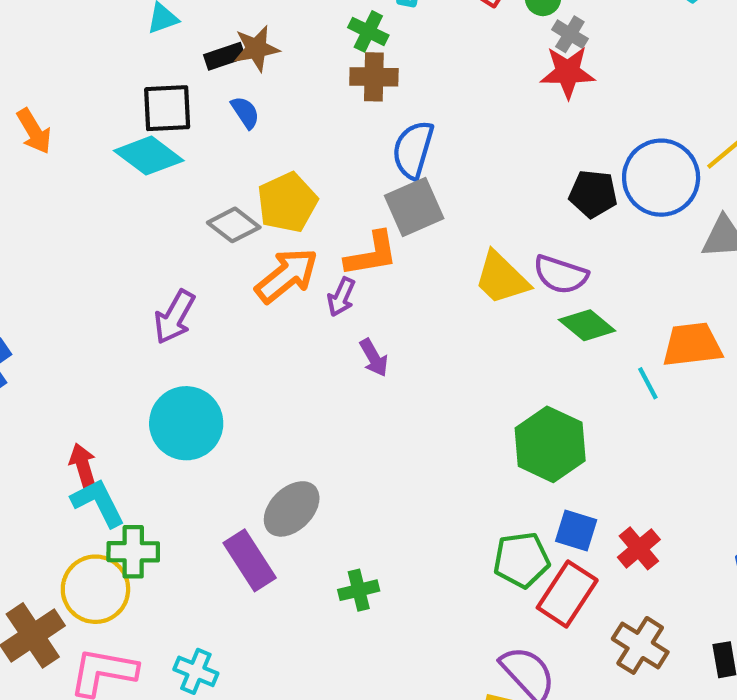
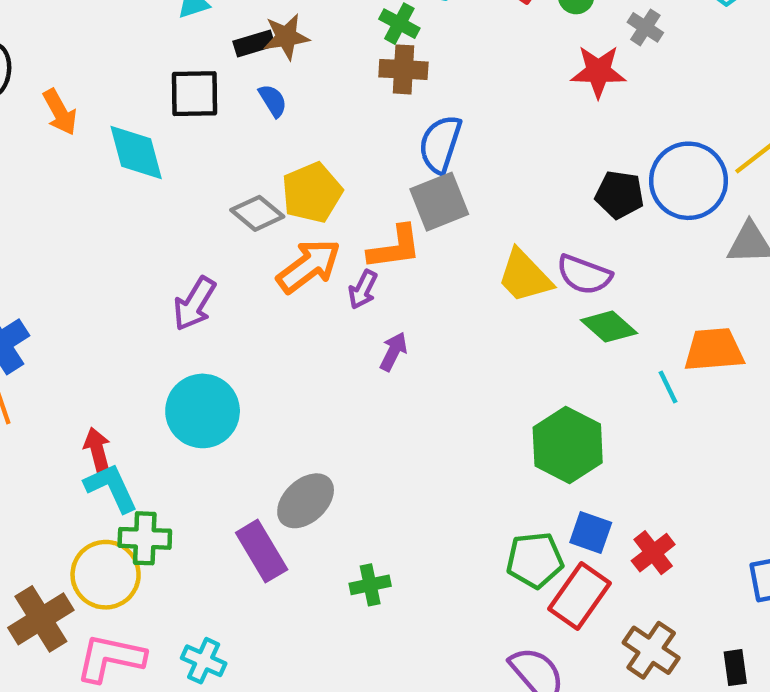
gray cross: (570, 34) -> (645, 27), moved
cyan diamond: (149, 156) -> (136, 152), moved, turned 36
purple arrow: (374, 358) -> (393, 352), turned -126

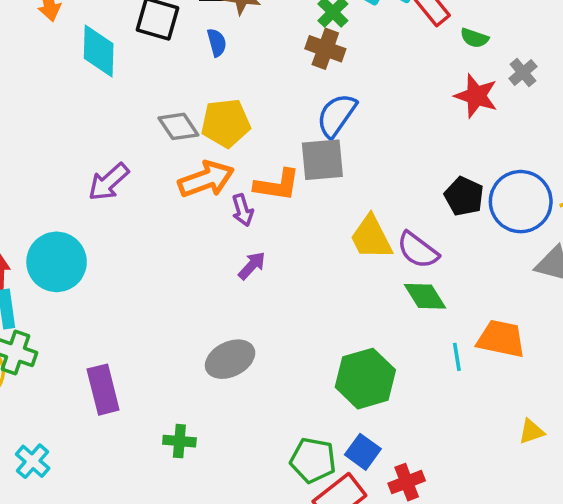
purple arrow: (363, 290) -> (243, 210), turned -60
cyan circle: (203, 411) -> (57, 262), moved
gray ellipse: (306, 501) -> (230, 359), moved

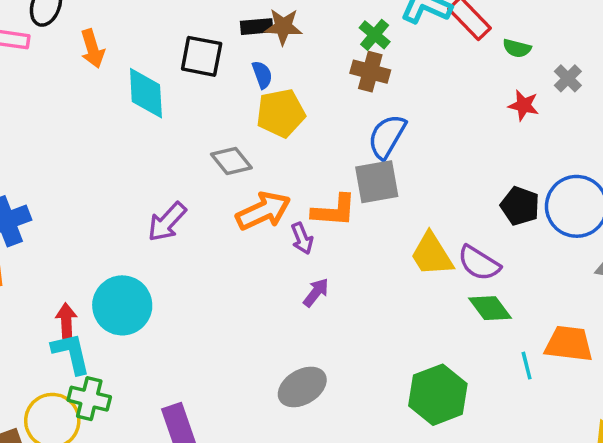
red star: (476, 96) -> (524, 105), size x0.7
yellow pentagon: (226, 123) -> (281, 113), moved

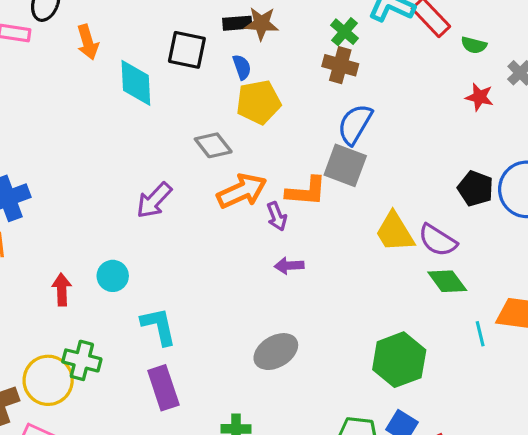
gray square: (377, 182) -> (345, 165), turned 30
purple arrow: (316, 292) -> (289, 266), turned -132
cyan circle: (122, 305) -> (113, 276), size x0.6
cyan L-shape: (71, 353) -> (159, 326), moved

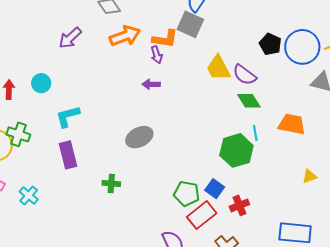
purple arrow: (277, 216) -> (157, 55), moved
cyan L-shape: (159, 326) -> (68, 116), turned -96
cyan line: (480, 334) -> (255, 133), moved
green hexagon: (399, 360) -> (236, 150), moved

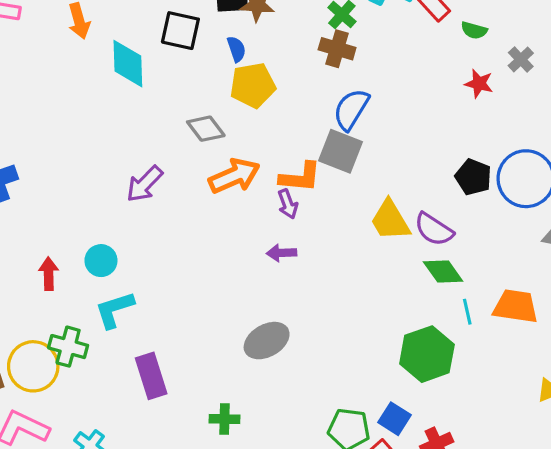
cyan L-shape: (68, 116) -> (114, 310), moved
cyan line: (255, 133) -> (467, 312), moved

